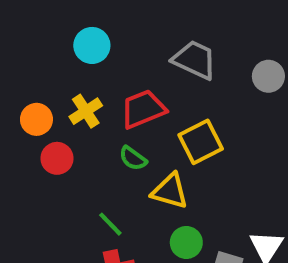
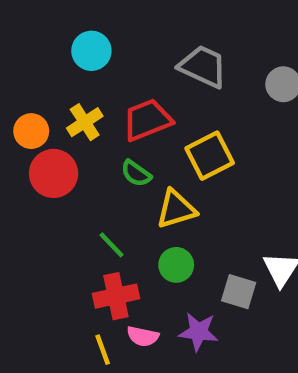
red circle: (57, 158) -> (54, 173), size x1.4
yellow triangle: (170, 191) -> (176, 209), turned -33
green circle: (186, 242) -> (176, 265), moved

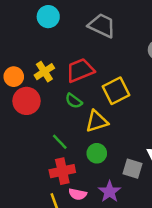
cyan circle: (91, 51) -> (48, 17), moved
gray trapezoid: (203, 66) -> (102, 26), moved
purple star: (198, 332) -> (110, 192), turned 30

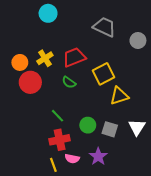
gray trapezoid: (102, 26) -> (104, 27), moved
yellow triangle: (97, 121) -> (119, 96), moved
gray square: (133, 169) -> (110, 129), moved

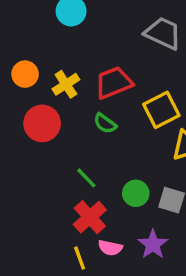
orange circle: (20, 62) -> (25, 74), moved
red cross: (60, 140) -> (90, 217), turned -30

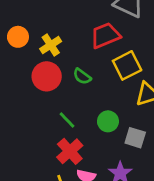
red trapezoid: (114, 83) -> (105, 35), moved
red circle: (42, 123) -> (47, 76), moved
green circle: (136, 193) -> (108, 121), moved

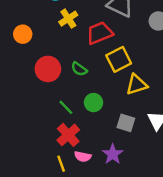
yellow cross: (51, 45) -> (68, 19), moved
green circle: (108, 121) -> (93, 103), moved

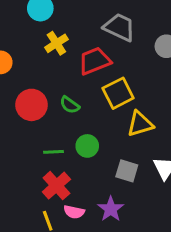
green line: (66, 107) -> (54, 152), turned -49

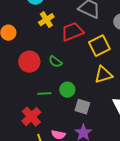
yellow square: (118, 93) -> (99, 46), moved
gray square: (127, 171) -> (82, 107), moved
red cross: (56, 186) -> (31, 117), moved

